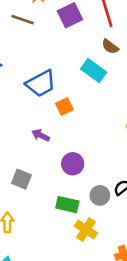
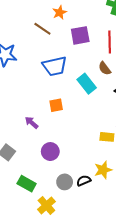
blue trapezoid: (41, 84) -> (55, 66), moved
green rectangle: (67, 205) -> (27, 184), moved

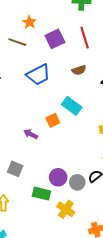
brown semicircle: (105, 68) -> (79, 70), moved, turned -56
cyan rectangle: (87, 84) -> (72, 106), moved
orange square: (56, 105) -> (53, 120), moved
purple circle: (50, 152) -> (58, 177), moved

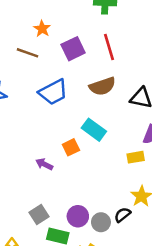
brown semicircle: (79, 70) -> (102, 86), size x1.5
gray square: (15, 169) -> (39, 215), moved, turned 35

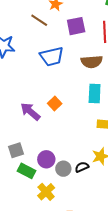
cyan rectangle: (94, 130) -> (95, 94), moved, turned 42
orange square: (71, 147) -> (55, 104), turned -32
purple arrow: (44, 164) -> (30, 111), size x1.5

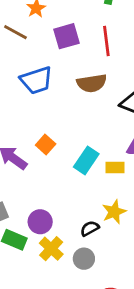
cyan rectangle: (95, 94) -> (86, 160), moved, turned 36
gray circle: (63, 169) -> (84, 259), moved
yellow cross: (46, 192) -> (51, 249), moved

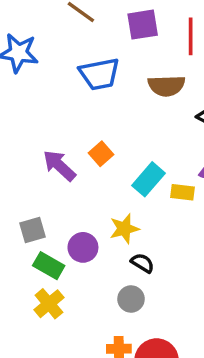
yellow star: (114, 212) -> (124, 229), moved
black semicircle: (90, 228) -> (142, 263), turned 54
yellow cross: (51, 249) -> (49, 304), moved

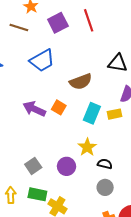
brown semicircle: (166, 86) -> (81, 82), moved
purple arrow: (59, 166) -> (34, 109), moved
green rectangle: (49, 266) -> (37, 194), moved

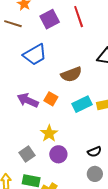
cyan rectangle: (92, 113) -> (82, 104), turned 42
yellow star: (87, 147) -> (49, 133), moved
black semicircle: (105, 164) -> (94, 152), turned 144

